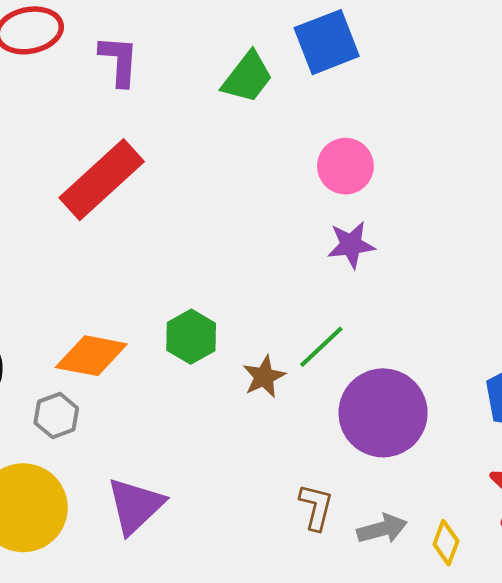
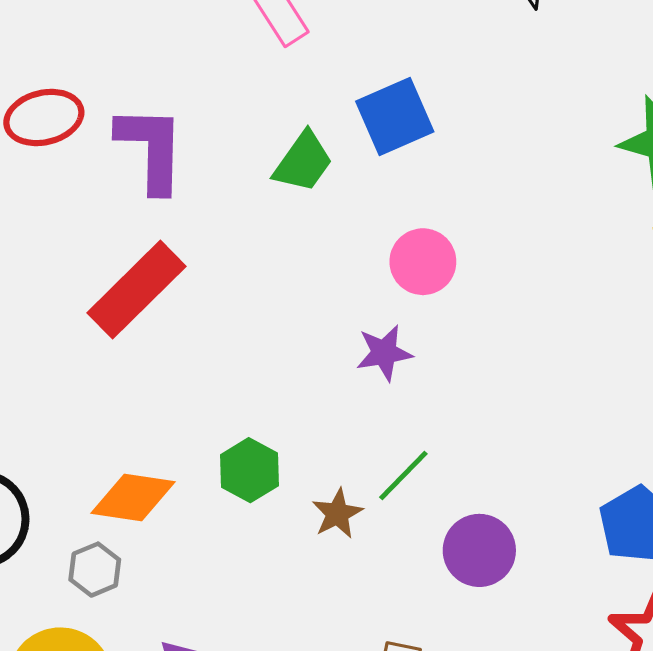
purple L-shape: (119, 61) -> (151, 149), size x1.5
purple star: (351, 245) -> (384, 353), moved
purple circle: (383, 413) -> (479, 550), size x0.7

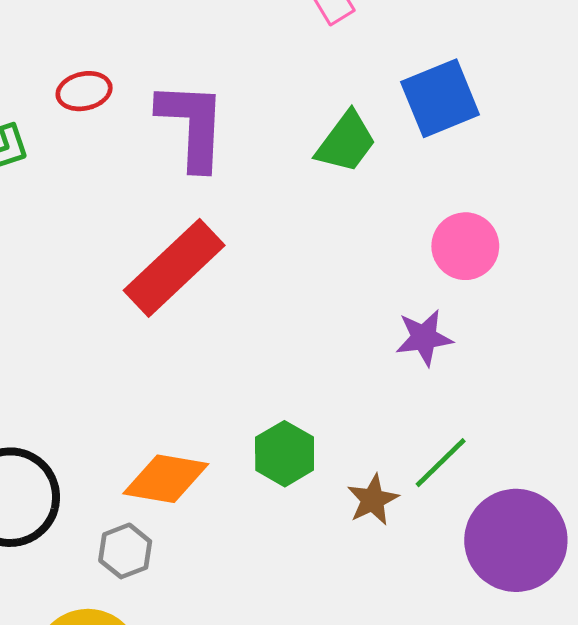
red ellipse: (44, 117) -> (84, 91), size x0.7
purple circle: (479, 550) -> (516, 540), size x1.4

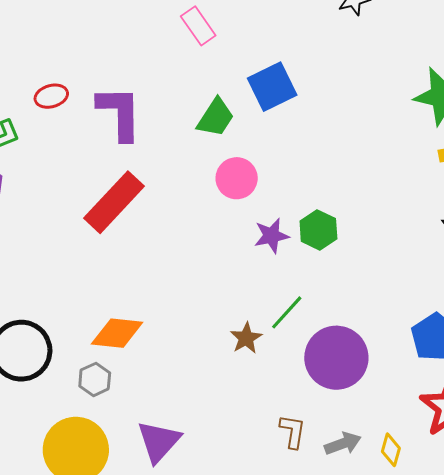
pink circle: (465, 246) -> (237, 178), moved
green hexagon: (285, 454) -> (318, 230), moved

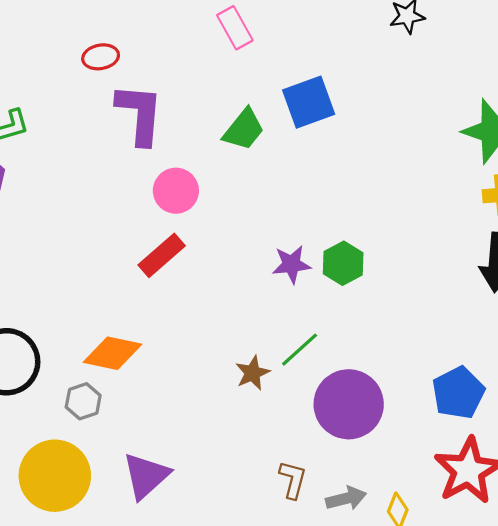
red ellipse: (51, 96) -> (101, 57), moved
pink circle: (237, 178) -> (176, 191), moved
red rectangle: (114, 202) -> (162, 255), moved, size x0.7

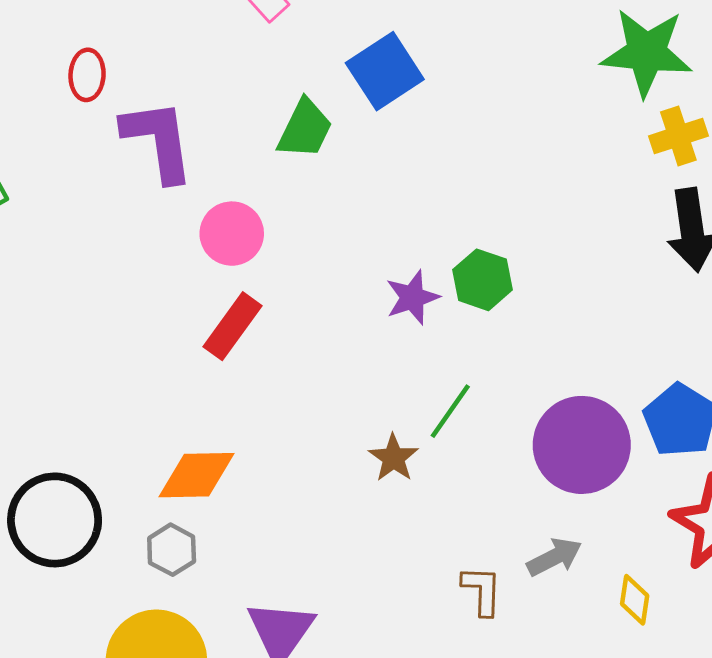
red ellipse: (101, 57) -> (87, 75), turned -64
purple circle: (349, 404) -> (582, 445), moved
gray arrow: (346, 498) -> (554, 557), moved

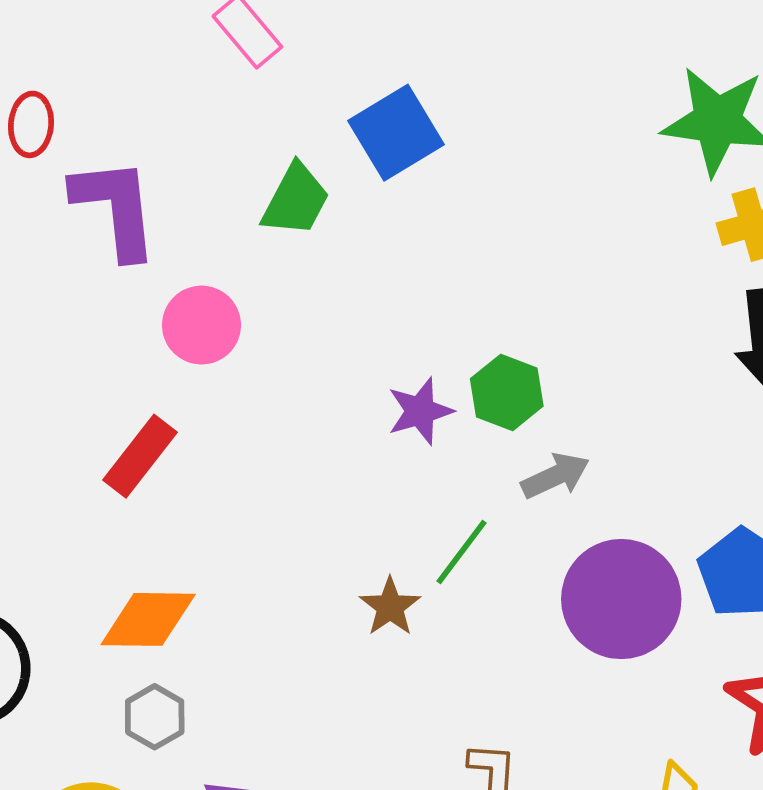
red rectangle: (233, 326) -> (140, 456), moved
gray hexagon: (172, 550) -> (155, 717), moved
gray arrow: (554, 557) -> (555, 476), moved

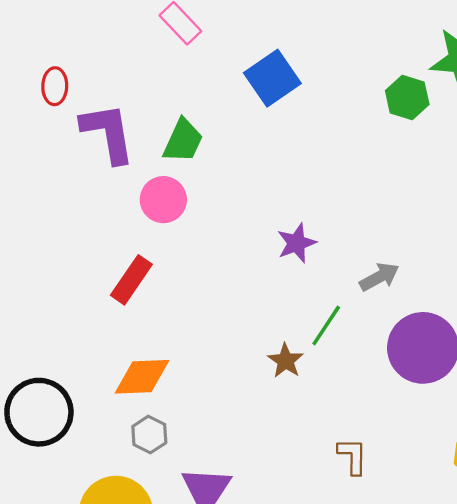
green trapezoid: (296, 200) -> (183, 141), moved
green hexagon: (507, 392) -> (407, 98), moved

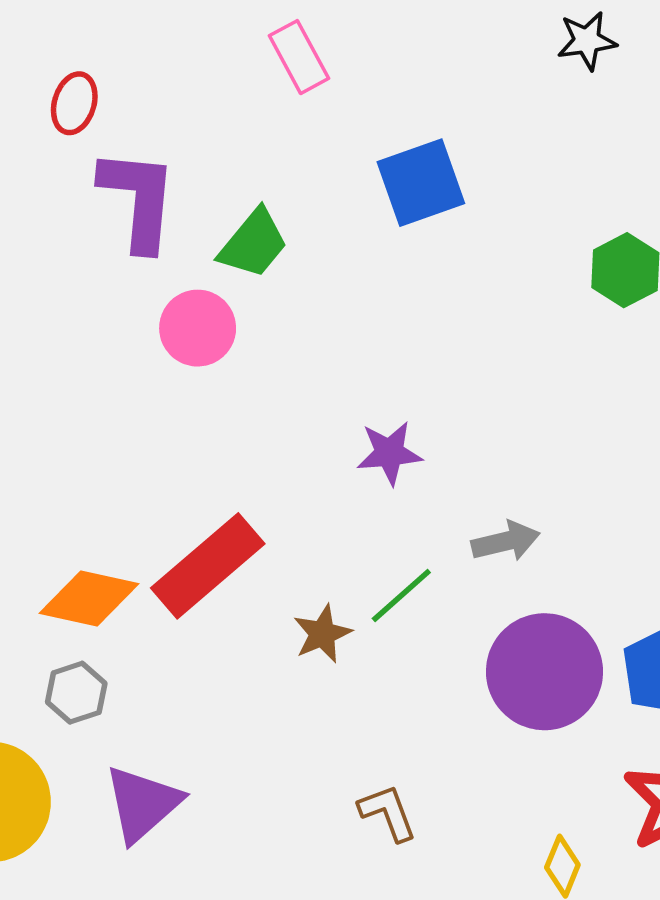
red rectangle: (131, 280) -> (208, 566), moved, size x1.4
brown L-shape: (353, 456) -> (388, 813), turned -36

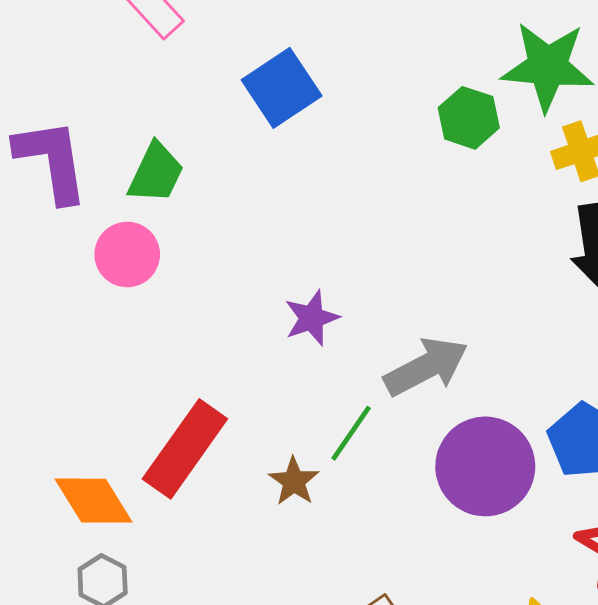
gray arrow: (506, 541) -> (426, 367), size x1.5
orange diamond: (89, 598) -> (94, 501), turned 60

